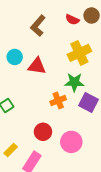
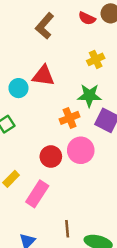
yellow cross: (79, 53) -> (96, 59), size x0.6
cyan circle: (15, 57) -> (18, 88), moved
pink circle: (71, 142) -> (81, 150), moved

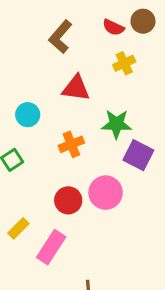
yellow cross: (96, 59) -> (124, 63), moved
red triangle: (43, 76) -> (76, 88), moved
orange cross: (70, 118) -> (71, 144), moved

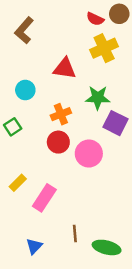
brown L-shape: (60, 37) -> (24, 30), moved
yellow cross: (124, 63) -> (104, 48), size x1.5
red circle: (68, 200) -> (58, 142), moved

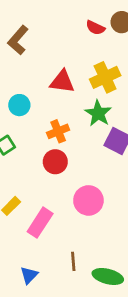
yellow cross: (104, 48) -> (105, 77), moved
green star: (98, 98) -> (98, 113), turned 30
pink circle: (89, 154) -> (88, 200), moved

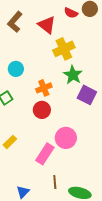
yellow cross: (105, 77) -> (64, 49), moved
red triangle: (62, 82) -> (47, 25), moved, turned 30
pink rectangle: (40, 223) -> (45, 154), moved

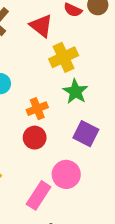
purple square: (87, 95) -> (86, 134), moved

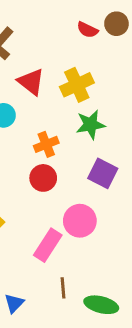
red triangle: (41, 26) -> (31, 82), moved
green star: (75, 92) -> (91, 125), turned 30

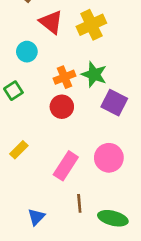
green star: (91, 125) -> (94, 74), moved, turned 30
pink circle: (80, 221) -> (109, 158), moved

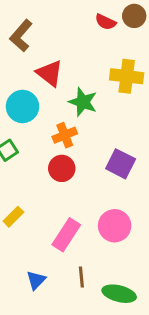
yellow cross: (91, 25) -> (127, 76), moved, turned 32
cyan circle: (27, 52) -> (22, 106), size x1.4
green star: (94, 74) -> (83, 102), moved
blue triangle: (36, 217) -> (36, 280), moved

